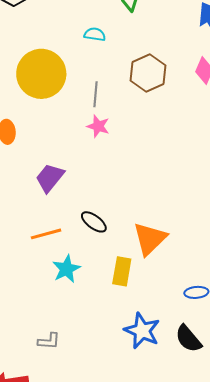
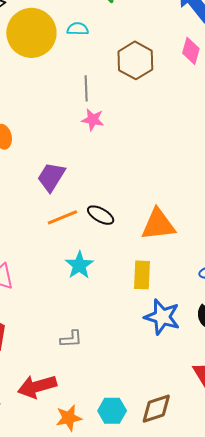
yellow circle: (41, 74) -> (31, 33), moved
orange line: (46, 234) -> (62, 217), moved
orange triangle: (150, 239) -> (158, 225), turned 45
yellow rectangle: (122, 271) -> (142, 275), moved

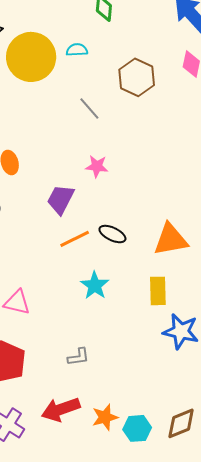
gray line: (86, 88) -> (89, 109), turned -35
pink star: (93, 120) -> (97, 166), moved
gray L-shape: (71, 339) -> (78, 357), moved
orange star: (69, 418) -> (105, 417), moved

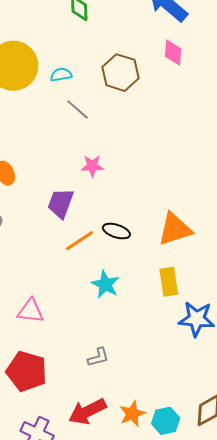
cyan semicircle: (77, 50) -> (61, 75), moved

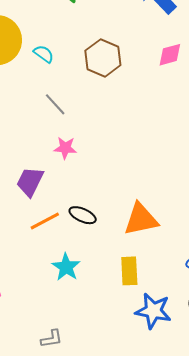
pink diamond: (173, 52) -> (170, 55), moved, turned 64
cyan semicircle: (61, 75) -> (44, 54), turned 40
gray line: (78, 110) -> (55, 104), moved

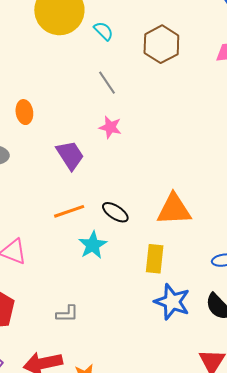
purple trapezoid: (30, 182) -> (70, 155), turned 112
black ellipse: (83, 215) -> (115, 212), moved
orange line: (45, 221) -> (69, 211), moved

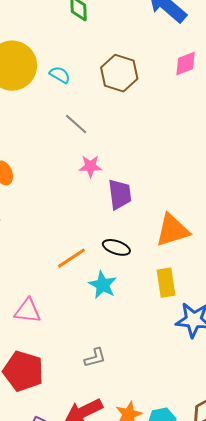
purple trapezoid: (70, 155) -> (120, 194), moved, turned 40

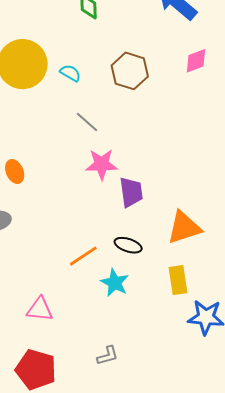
pink star: (90, 166) -> (102, 164), size x1.4

